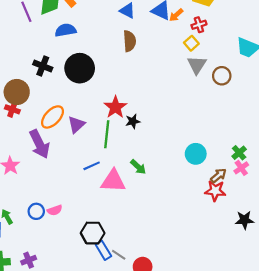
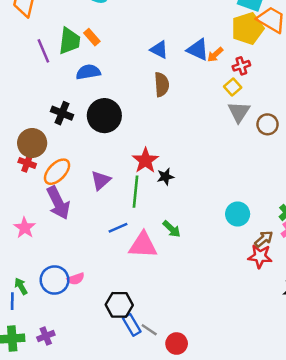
orange ellipse: (53, 117) -> (57, 172), moved
blue circle: (36, 211) -> (55, 280), size x1.5

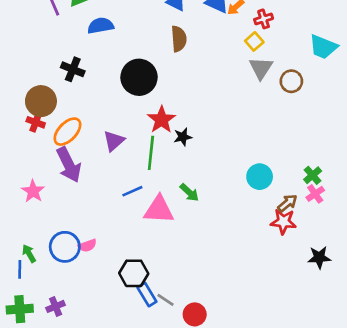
black circle: (104, 116) -> (139, 77), moved

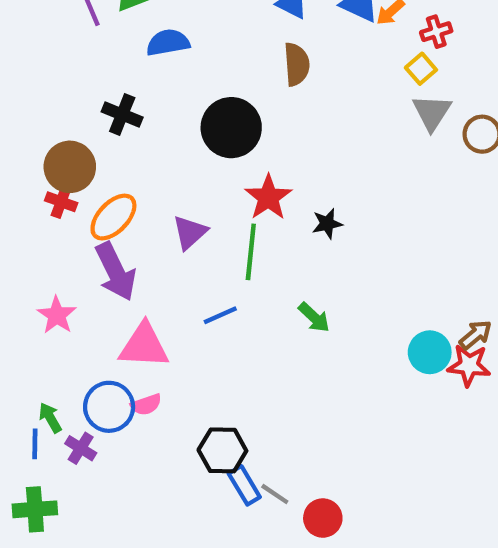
black star: (183, 137) -> (327, 224), moved
cyan circle: (260, 177) -> (430, 352), moved
pink triangle: (159, 210) -> (144, 346), moved
purple cross: (56, 306) -> (81, 448), moved, turned -36

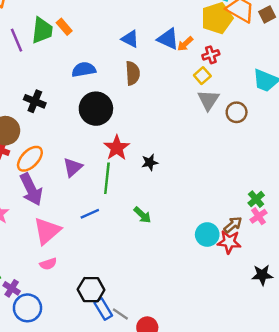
blue semicircle: (168, 43) -> (84, 69), moved
pink triangle: (144, 346) -> (47, 231), turned -44
blue circle: (109, 407) -> (27, 308), moved

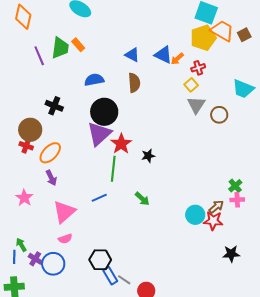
purple triangle: (73, 167) -> (99, 134), moved, size x1.5
purple arrow: (31, 189) -> (51, 178), size x0.6
pink cross: (259, 216) -> (237, 200), turned 32
black star: (262, 275) -> (231, 254), moved
blue circle: (27, 308) -> (53, 264), moved

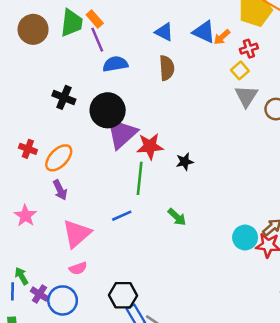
purple line: (39, 56) -> (97, 40), moved
black circle: (104, 112) -> (108, 110), moved
brown circle: (30, 130) -> (33, 29), moved
red star: (121, 144) -> (150, 146), turned 30

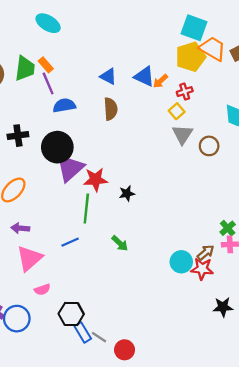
black cross: (64, 97) -> (18, 136), turned -30
purple arrow: (60, 190) -> (20, 228), moved, turned 120
pink semicircle: (78, 268) -> (42, 290), moved

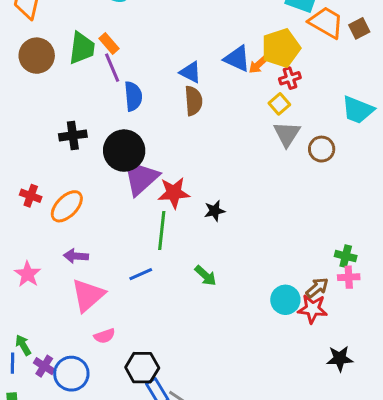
yellow pentagon: (191, 57) -> (281, 48), moved
blue triangle: (108, 76) -> (190, 72), moved
blue semicircle: (64, 105) -> (133, 96), turned 95
green cross: (228, 228) -> (346, 256), turned -35

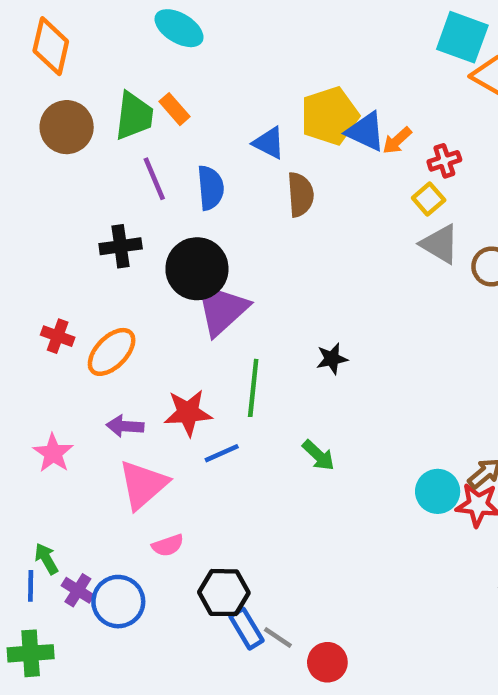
yellow pentagon: (281, 48) -> (330, 116), moved
purple line: (112, 68) -> (154, 179), moved
blue triangle: (190, 72) -> (269, 143), moved
gray triangle: (287, 134) -> (440, 244), turned -32
red star: (174, 193) -> (188, 413), moved

